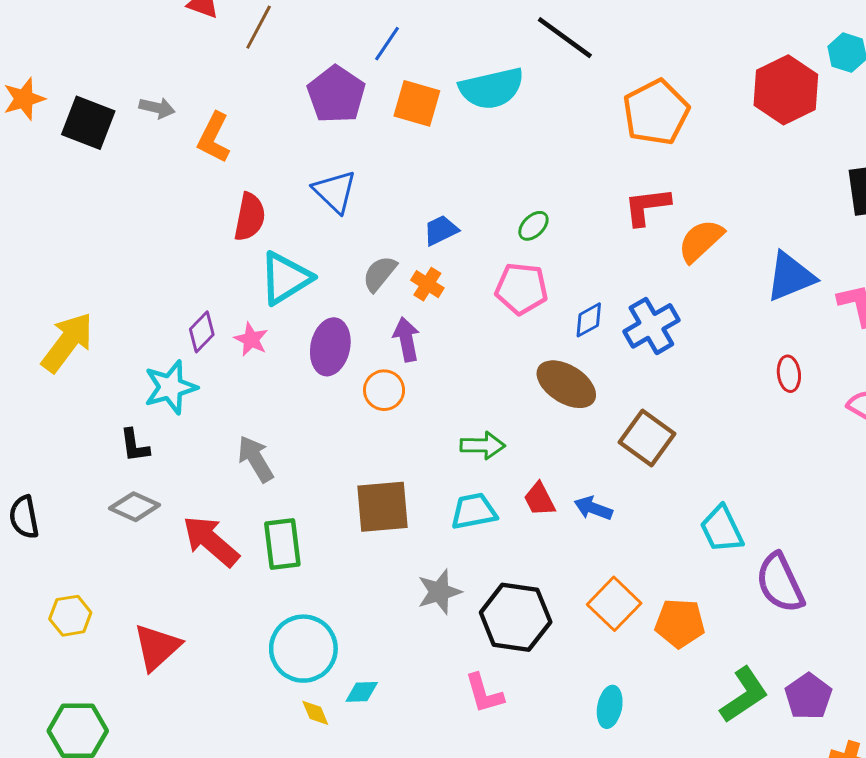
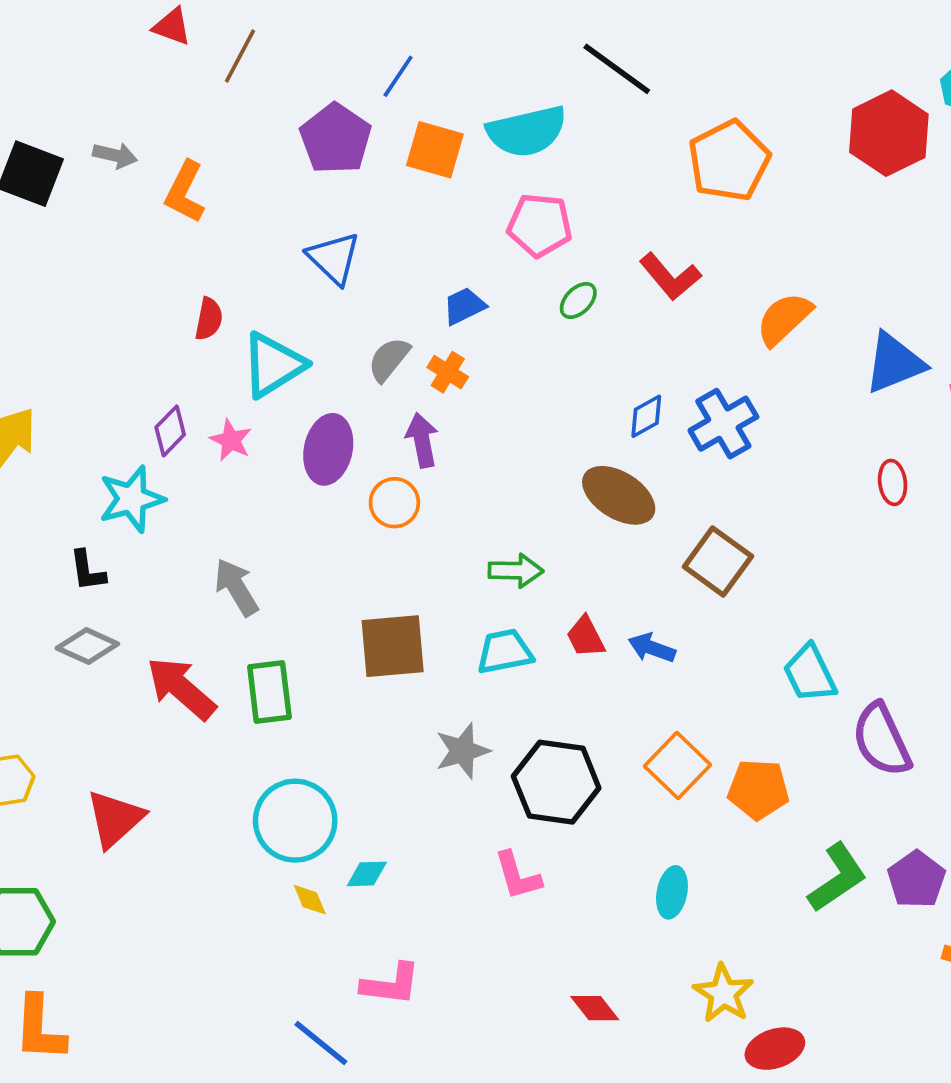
red L-shape: (647, 206) -> (670, 277), moved, turned -123
red semicircle: (250, 217) -> (209, 319), moved, size x0.7
pink pentagon: (521, 289) -> (540, 225), moved

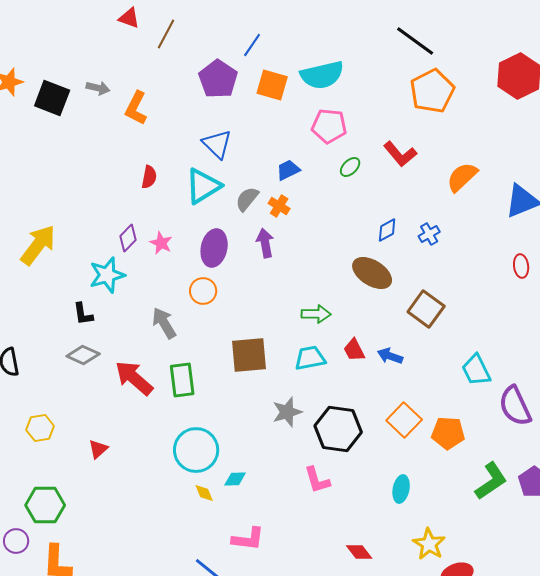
black line: (617, 69) -> (415, 41), moved
cyan triangle: (273, 365) -> (203, 186), moved
blue cross: (723, 424) -> (429, 234), size x0.6
orange circle: (394, 503) -> (203, 291), moved
red triangle: (115, 819) -> (98, 449), size x0.6

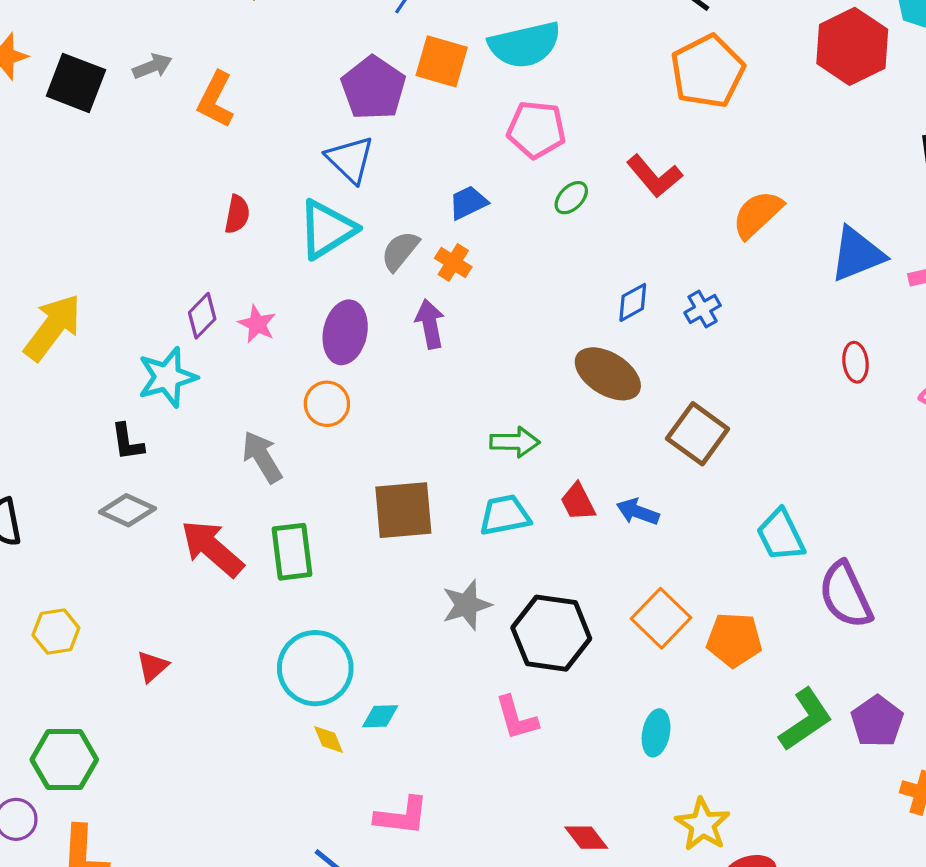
purple pentagon: (218, 79) -> (373, 88), moved
gray arrow: (98, 88) -> (152, 66), turned -35

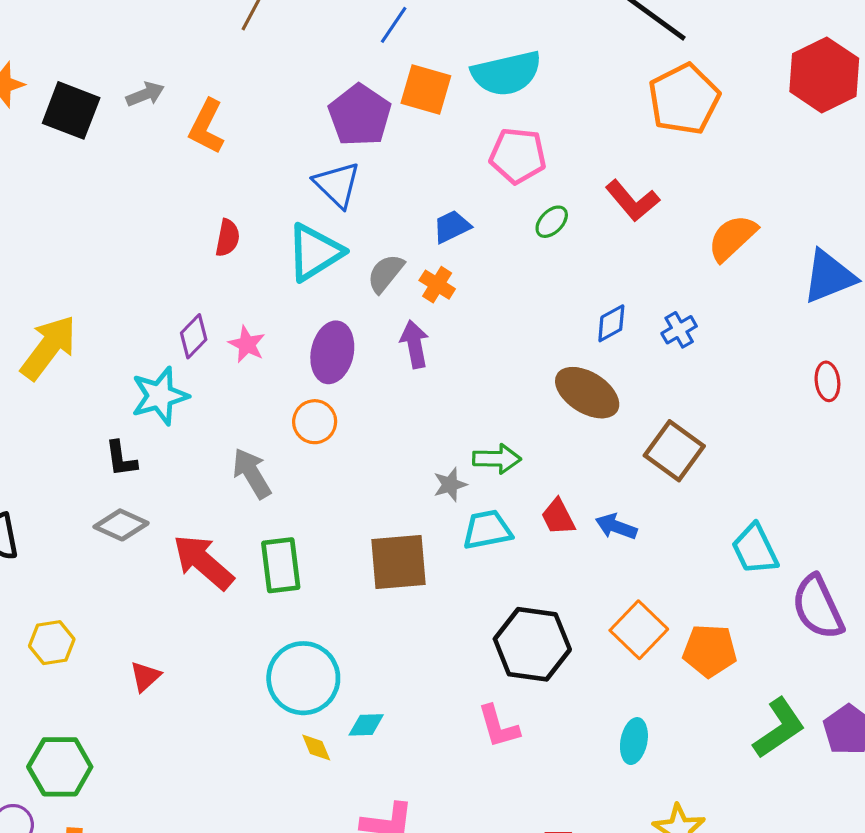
brown square: (403, 510) -> (398, 562), moved
gray star: (467, 605) -> (450, 485), moved, size x0.7

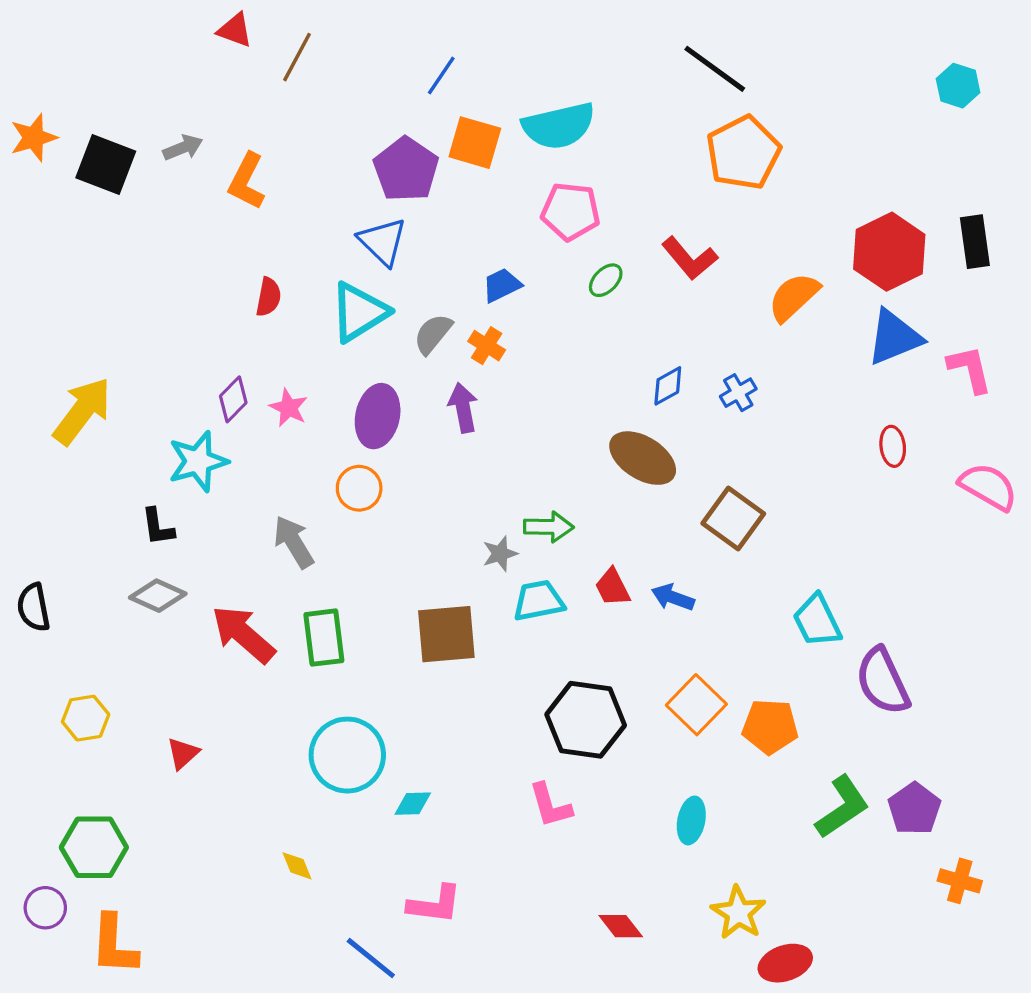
red hexagon: (824, 75) -> (889, 252), moved
yellow diamond: (316, 747) -> (297, 866), moved

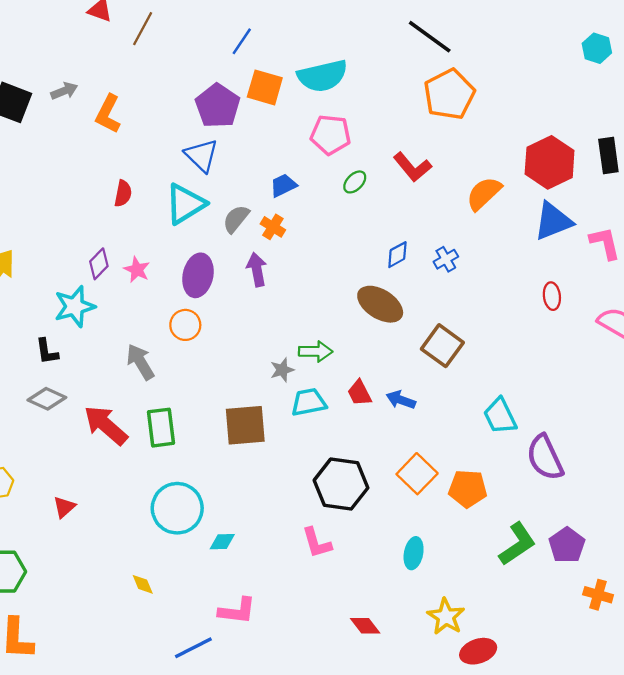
blue line: (371, 958) -> (193, 648), turned -66

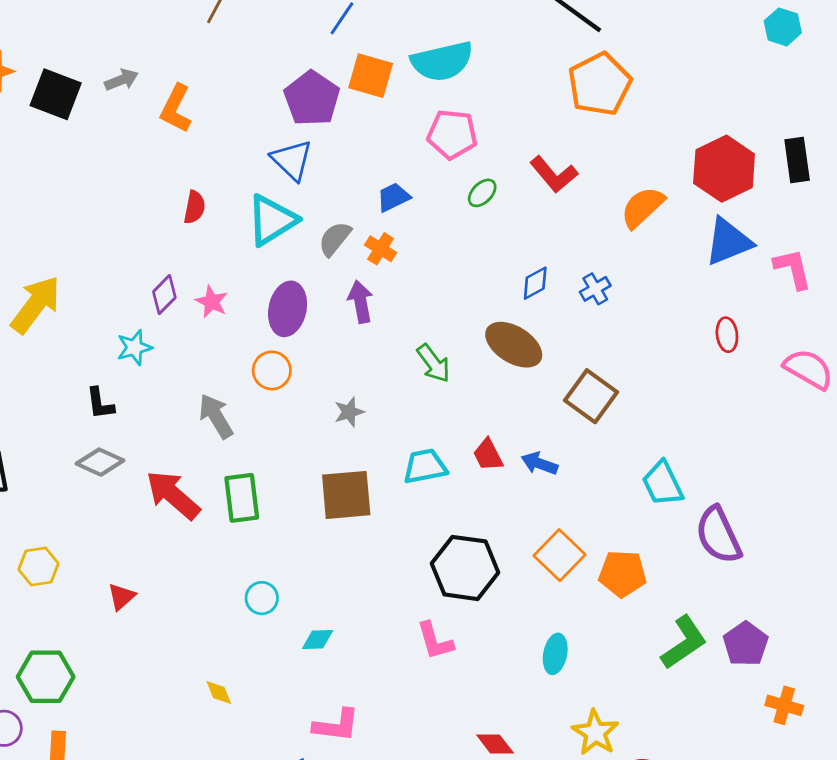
cyan star: (75, 306) -> (134, 348), size x0.7
green arrow: (316, 351) -> (434, 363), moved, turned 52
gray star: (282, 370) -> (349, 412), moved
cyan circle: (177, 508) -> (262, 598), size x0.5

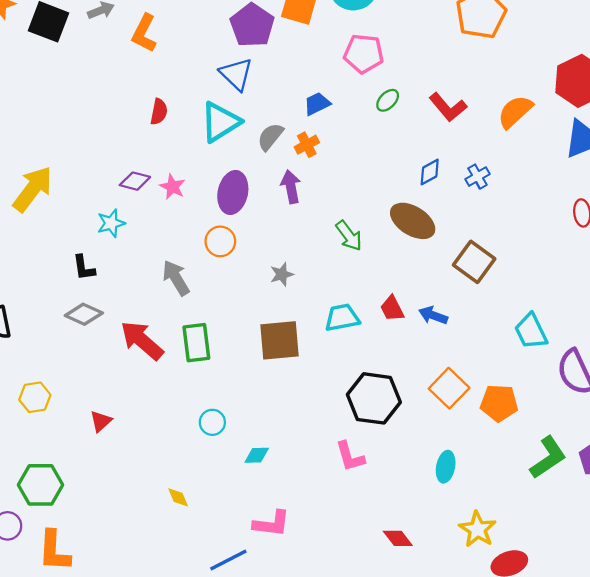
red L-shape: (554, 174) -> (448, 107), moved
orange cross: (381, 249) -> (307, 145), turned 30
purple diamond: (164, 295) -> (135, 181), turned 60

